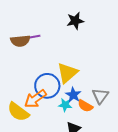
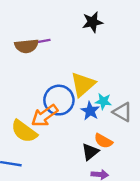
gray triangle: (100, 96) -> (123, 112), turned -36
cyan star: (65, 105) -> (103, 101), moved
orange semicircle: (85, 106) -> (103, 141), moved

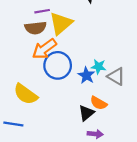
brown semicircle: (26, 46) -> (35, 28), moved
yellow triangle: (83, 84) -> (61, 23), moved
orange arrow: (44, 116) -> (44, 49), moved

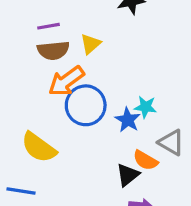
purple line: (42, 11) -> (48, 26), moved
yellow triangle: (61, 23) -> (90, 44), size x0.6
gray triangle: (116, 76) -> (171, 142), moved

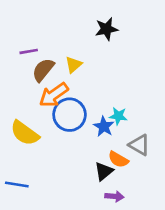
purple line: (48, 26) -> (29, 51), moved
brown semicircle: (53, 50) -> (43, 70), turned 135
yellow semicircle: (39, 147) -> (25, 133), moved

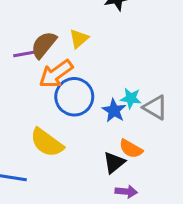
purple line: (29, 51) -> (24, 54), moved
yellow semicircle: (25, 133) -> (47, 143), moved
gray triangle: (139, 145) -> (155, 107), moved

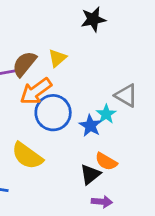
cyan star: (131, 98) -> (106, 114), turned 30
gray triangle: (155, 107) -> (126, 95), moved

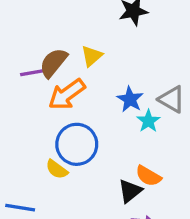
blue circle: (53, 113) -> (77, 144), moved
blue star: (90, 126) -> (130, 99), moved
yellow semicircle: (27, 156) -> (57, 169), size x0.6

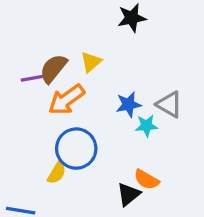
blue star: (130, 99) -> (129, 104), turned 30
cyan star: (148, 121) -> (146, 126), turned 30
yellow semicircle: (57, 169) -> (57, 173), turned -95

